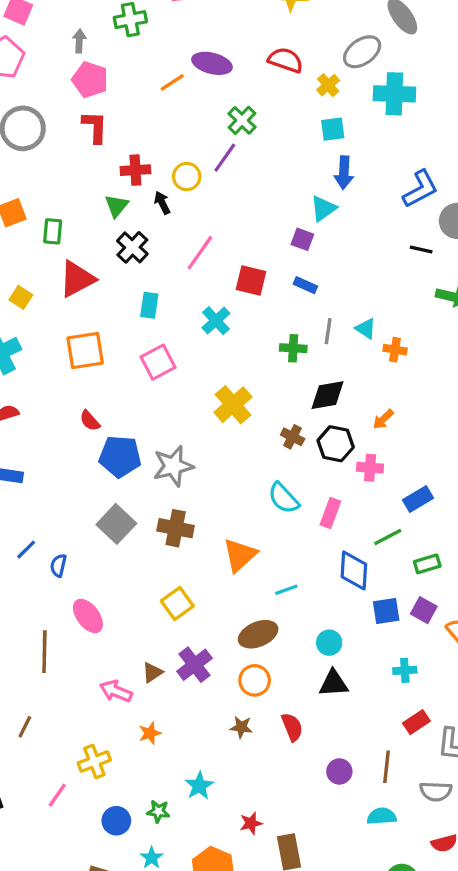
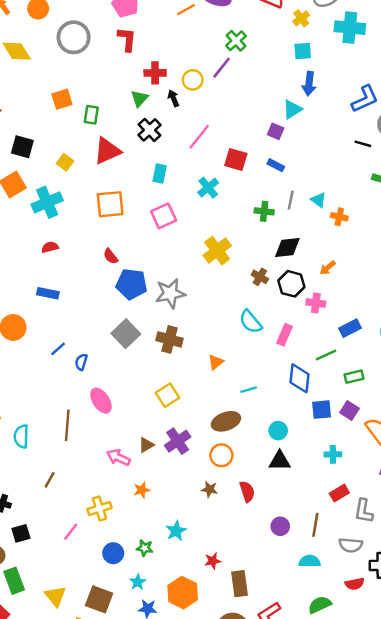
orange triangle: (240, 555) -> (216, 362), size x0.6

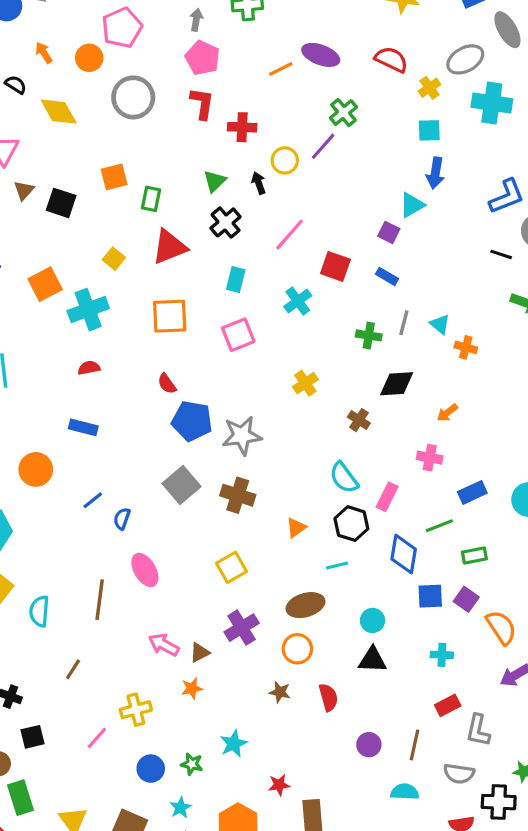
red cross: (155, 73) -> (242, 127), moved
black square: (22, 147) -> (61, 203), moved
yellow cross: (217, 251) -> (305, 383), size x0.7
black hexagon: (291, 284) -> (351, 524), moved
brown triangle: (146, 445) -> (200, 653), moved

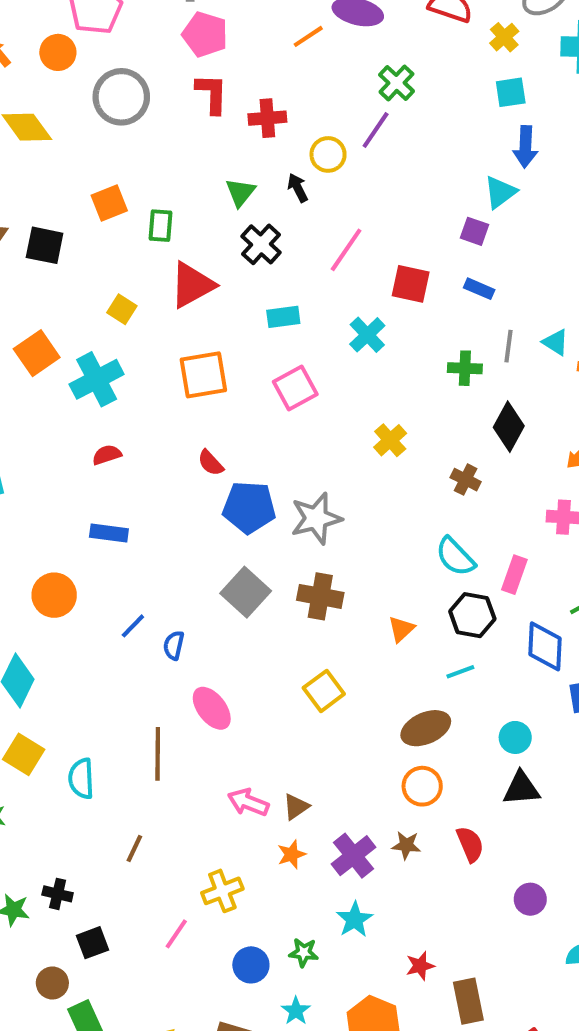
cyan rectangle: (236, 280) -> (283, 317), turned 75
black diamond: (397, 384) -> (509, 427), turned -51
purple cross: (242, 628) -> (354, 856), moved

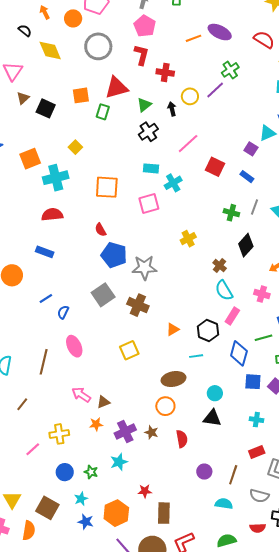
red triangle: (192, 285) -> (116, 88), moved
cyan cross: (367, 335) -> (173, 183), moved
red semicircle: (107, 455) -> (52, 215), size x1.5
cyan semicircle: (455, 557) -> (224, 290), moved

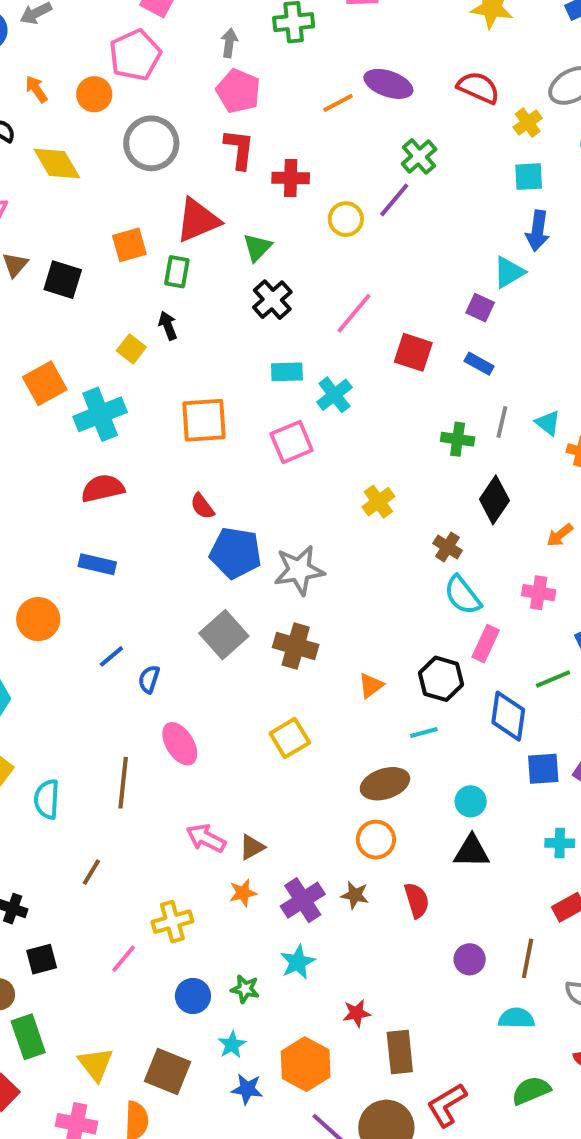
black arrow: (172, 109) -> (168, 326), moved

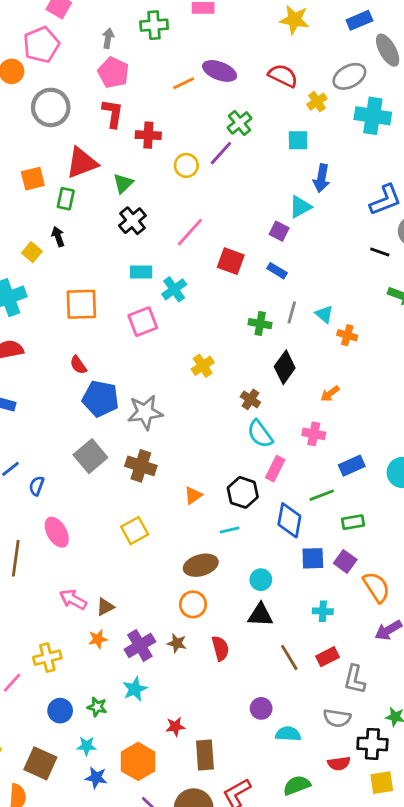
cyan square: (529, 177) -> (298, 140), moved
brown line: (528, 958) -> (289, 658), moved, turned -44
purple circle: (470, 959) -> (261, 708), moved
cyan star: (232, 1045) -> (87, 746), turned 30

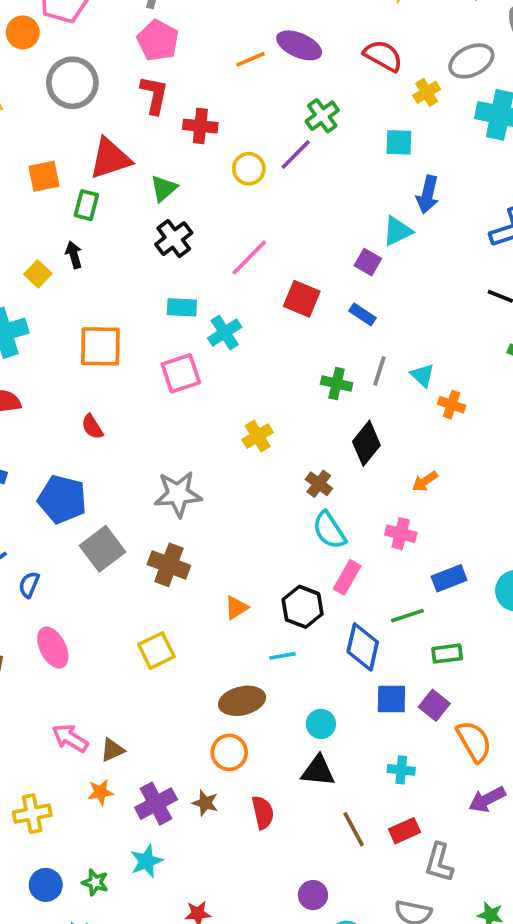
blue pentagon: (101, 399) -> (62, 499), moved

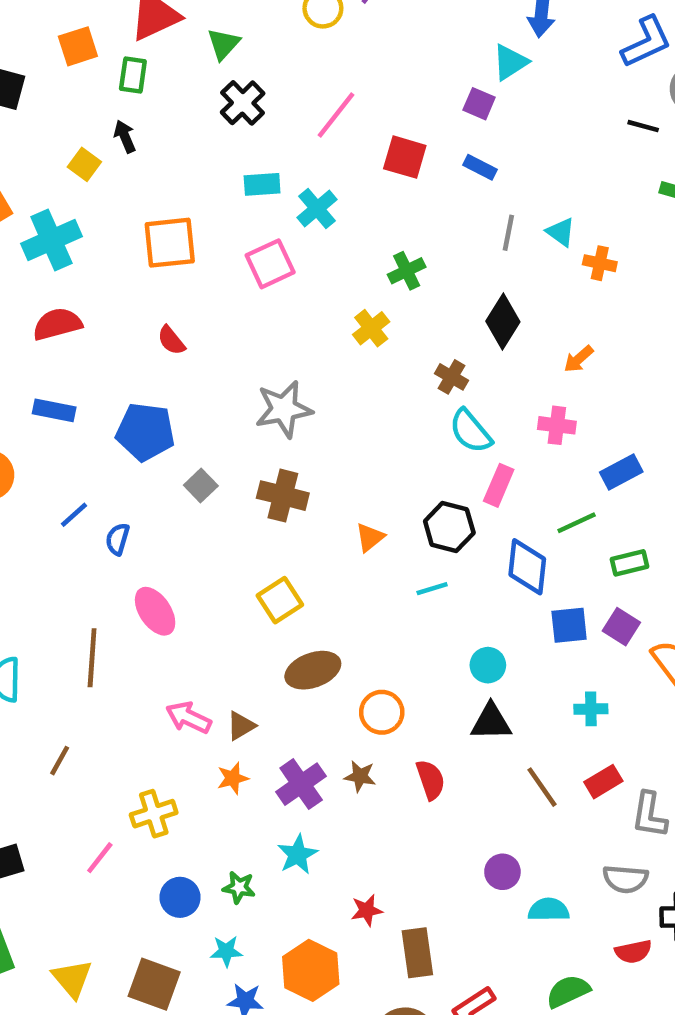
green cross: (337, 384) -> (407, 271), moved, turned -32
gray square: (103, 549) -> (201, 485), size x0.6
brown ellipse: (242, 701) -> (313, 670), moved

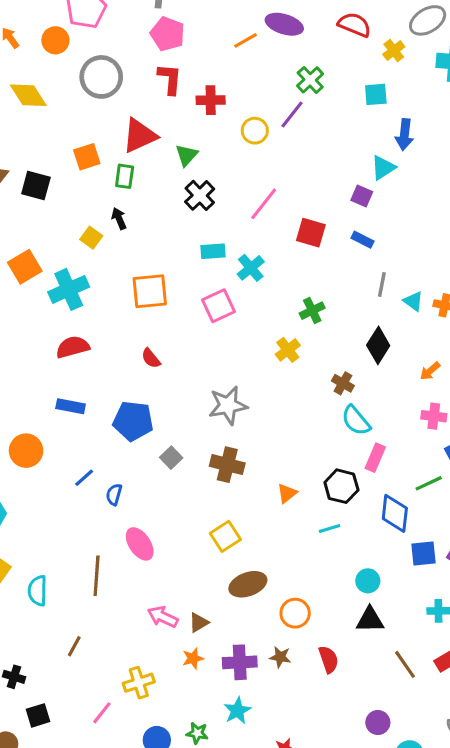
cyan triangle: (561, 232) -> (413, 301), moved
pink cross: (557, 425) -> (434, 416), moved
purple cross: (301, 784) -> (240, 662), turned 32

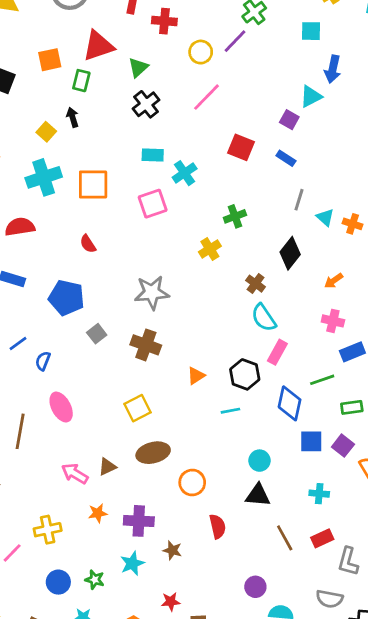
pink line: (264, 204) -> (206, 97), moved
cyan cross: (69, 289) -> (44, 177), moved
brown triangle: (199, 622) -> (107, 467), moved
brown star: (280, 657) -> (172, 550), moved

